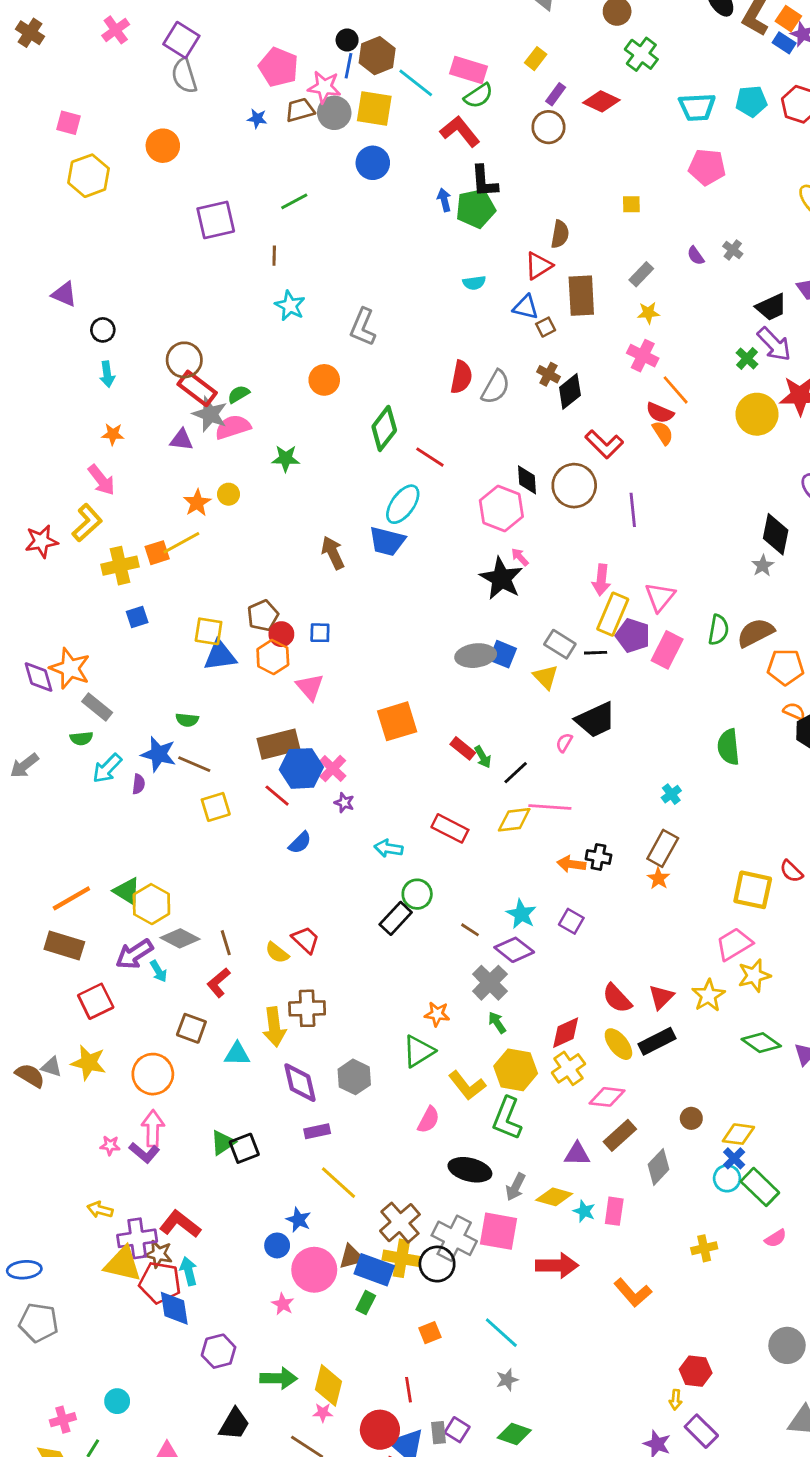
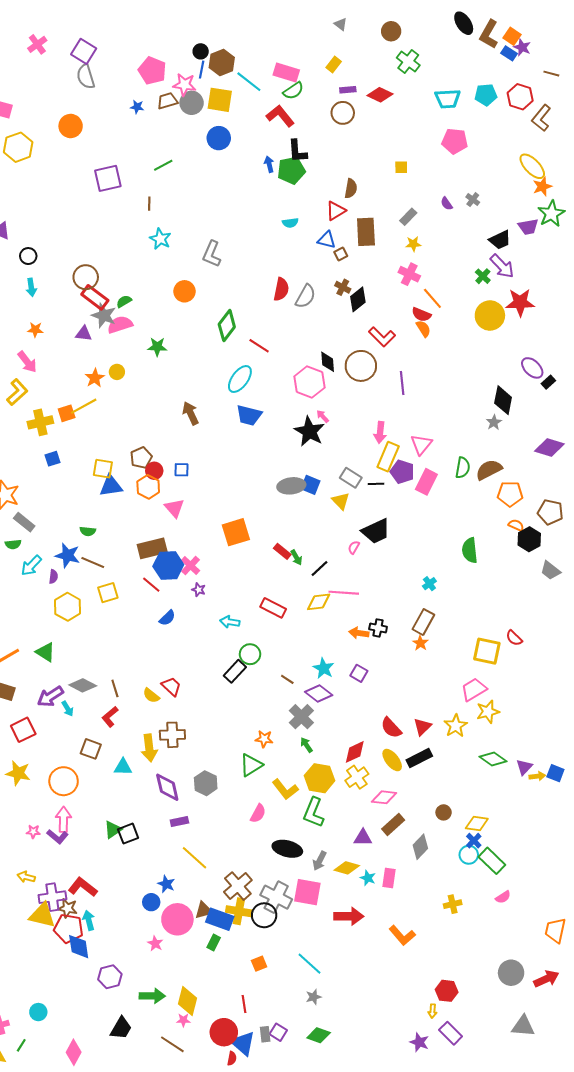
purple rectangle: (556, 94) -> (348, 90), turned 49
blue trapezoid: (387, 541) -> (249, 415), moved
yellow hexagon: (151, 904) -> (68, 607), moved

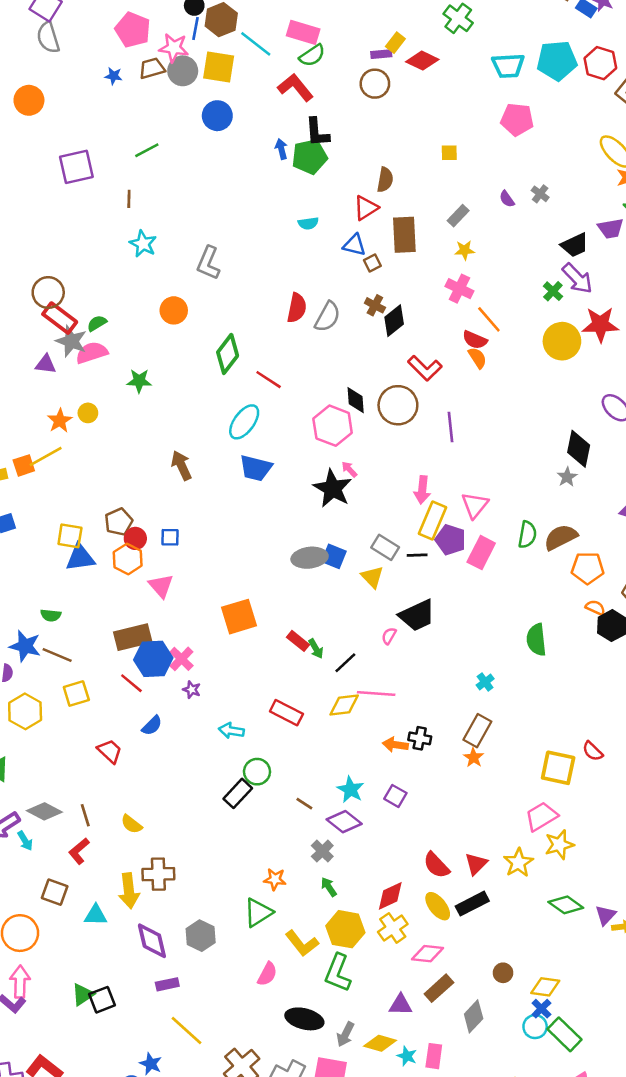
yellow rectangle: (334, 65) -> (395, 43), moved
cyan pentagon: (486, 95) -> (557, 61), size x1.4
red trapezoid: (171, 686) -> (110, 751), moved
gray cross: (301, 717) -> (322, 851), size x0.7

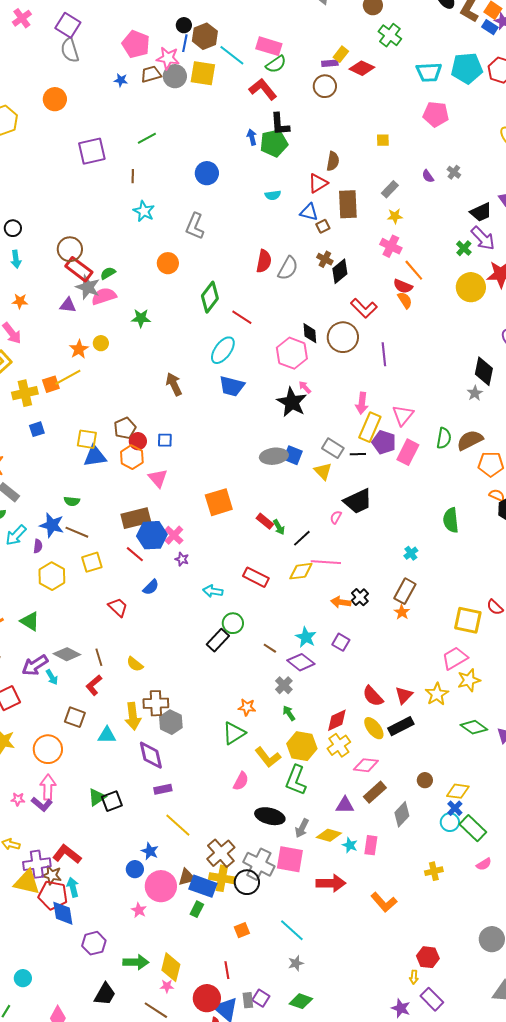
blue circle: (217, 116) -> (207, 173), moved
black cross: (420, 738) -> (360, 597), turned 36
gray hexagon: (201, 936) -> (171, 722), moved

